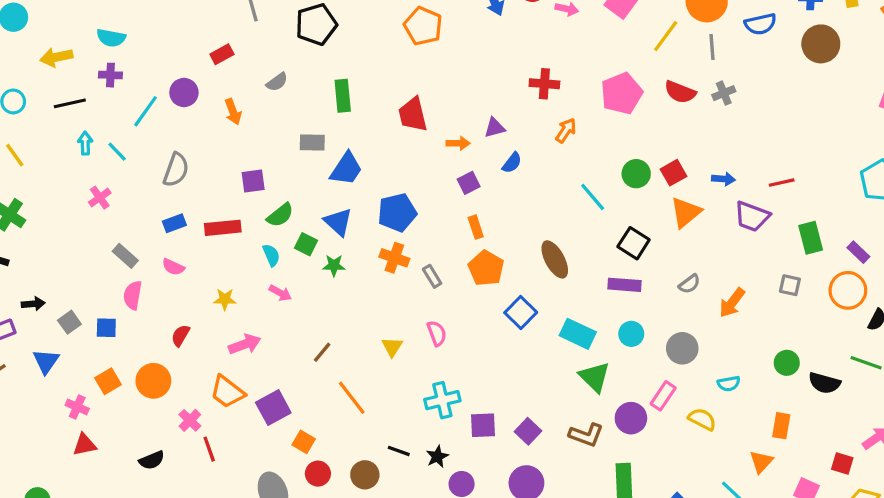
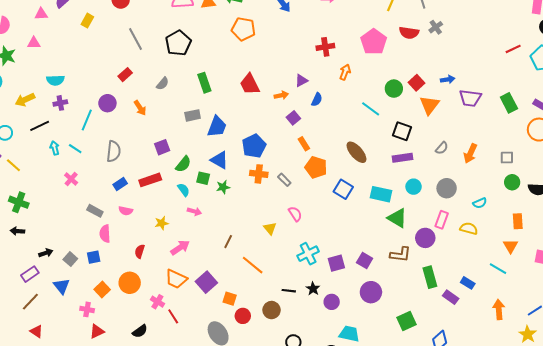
red line: (782, 183) -> (513, 49), moved
gray square: (790, 285) -> (507, 158), moved

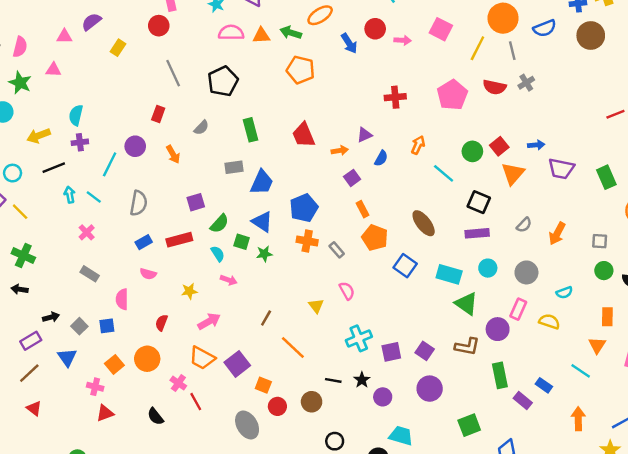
orange arrow: (345, 72) -> (418, 145), moved
red rectangle: (125, 75) -> (158, 114), turned -32
cyan semicircle: (55, 80) -> (76, 115), turned 102
gray rectangle: (95, 211) -> (90, 274), moved
black semicircle: (140, 331) -> (155, 416), turned 84

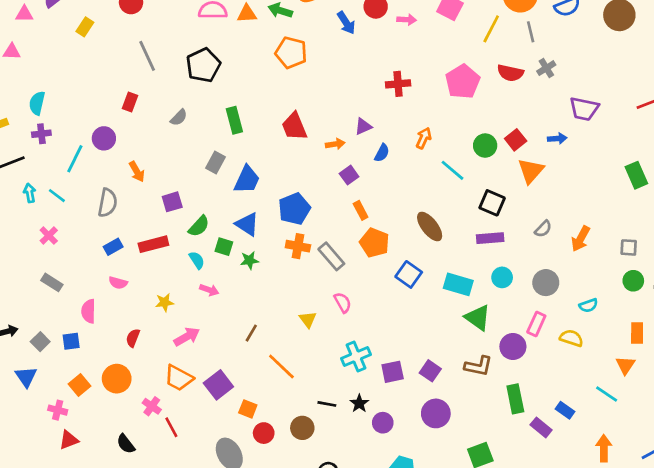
orange arrow: (173, 154) -> (137, 172), moved
gray rectangle: (234, 167) -> (216, 163), turned -54
purple trapezoid: (561, 169) -> (584, 109), moved
gray rectangle: (337, 250) -> (331, 256), size x1.5

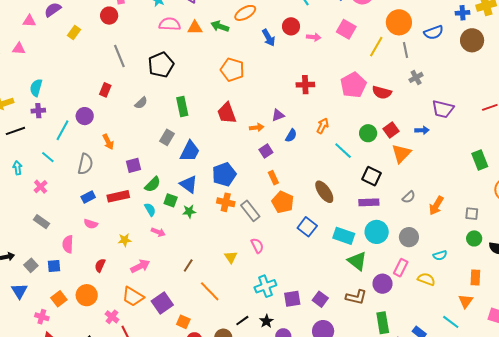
orange pentagon: (291, 53) -> (232, 70), moved
red semicircle: (510, 73) -> (382, 92), moved
cyan arrow: (30, 193) -> (17, 168), moved
cyan circle: (502, 277) -> (377, 232), size x1.5
black line: (327, 404) -> (242, 321), turned -48

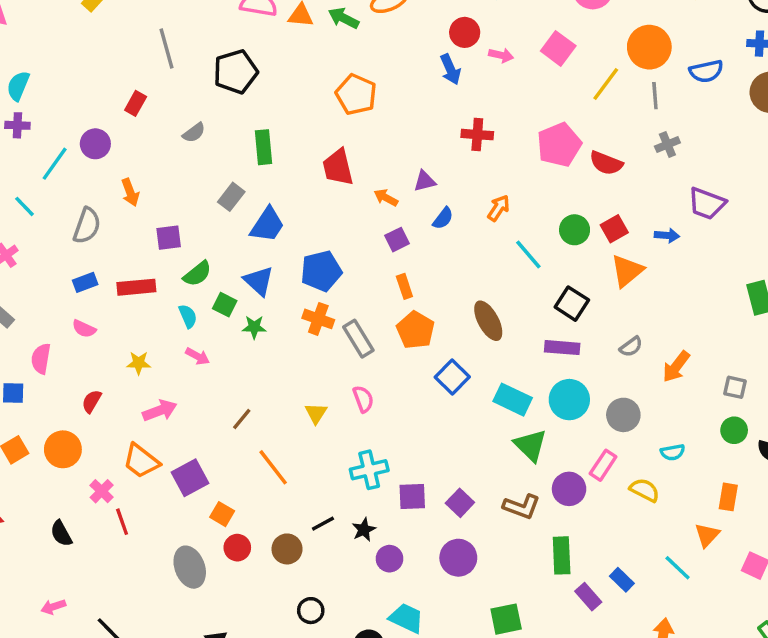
blue arrow: (269, 38) -> (450, 69), moved
orange arrow: (257, 127) -> (386, 198), turned -152

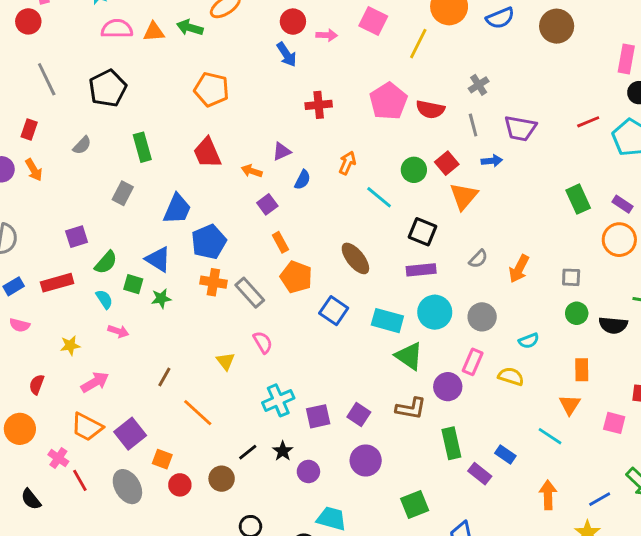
gray line: (655, 96) -> (473, 125), moved
orange arrow: (130, 192) -> (34, 170), moved
blue trapezoid: (267, 225) -> (177, 209), moved
gray ellipse: (190, 567) -> (127, 487), moved

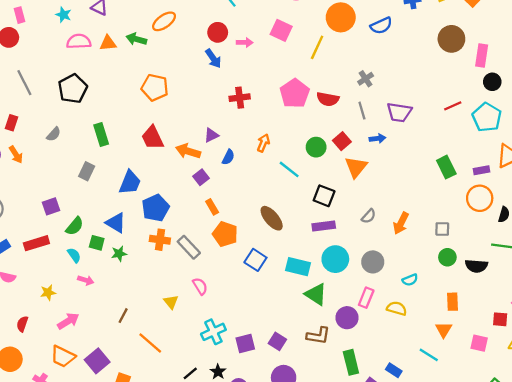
brown circle: (557, 26) -> (451, 39), moved
orange arrow: (252, 171) -> (188, 151), size x1.5
purple rectangle: (623, 204) -> (482, 170), turned -42

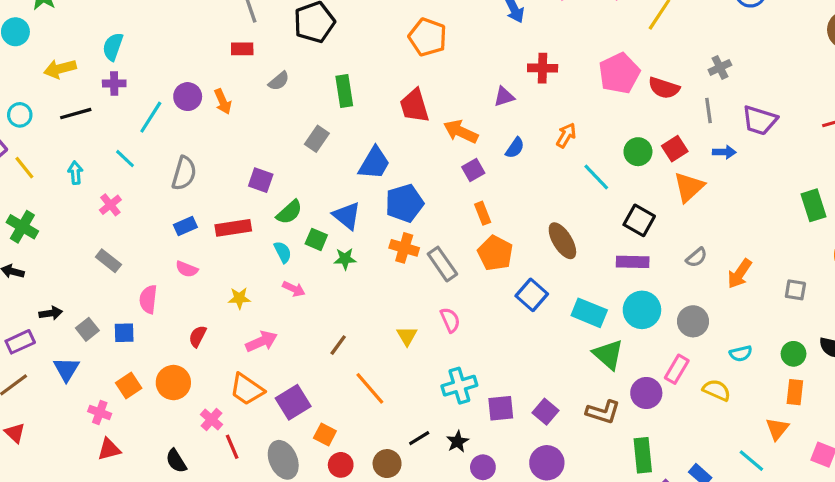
red rectangle: (11, 123) -> (242, 49), moved, turned 63
purple triangle: (211, 135) -> (504, 97), moved
purple square: (51, 206) -> (261, 180), turned 30
green circle: (447, 257) -> (794, 354), moved

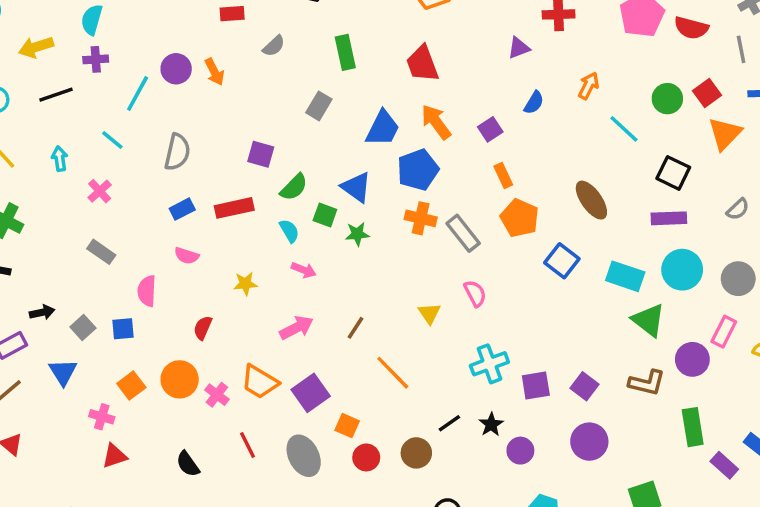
orange arrow: (461, 132) -> (436, 122), moved, turned 32
pink arrow: (261, 341) -> (296, 328), moved
pink cross: (212, 419) -> (217, 395), moved

